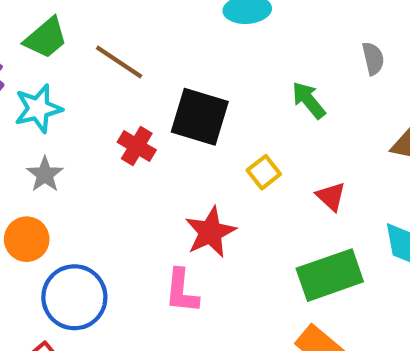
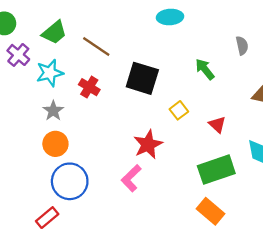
red cross: (137, 146) -> (89, 87), moved
orange circle: (27, 239) -> (55, 144), moved
pink L-shape: (182, 291) -> (131, 178), turned 40

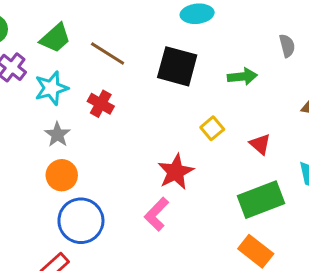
green arrow: (205, 69) -> (242, 77), turned 125
black square: (142, 78) -> (177, 66), moved

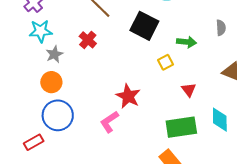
cyan star: (51, 88) -> (41, 31), moved
yellow square: (212, 128) -> (165, 62), moved
red star: (176, 172) -> (128, 96), turned -30

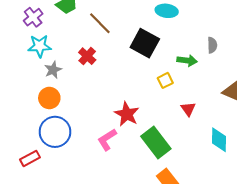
gray semicircle: (221, 28) -> (212, 45), moved
green rectangle: (181, 127) -> (156, 143), moved, turned 60

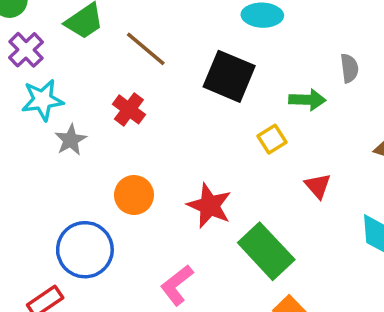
orange circle: (49, 98) -> (134, 195), moved
pink L-shape: (107, 140) -> (177, 285), moved

